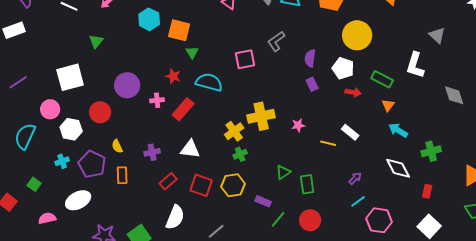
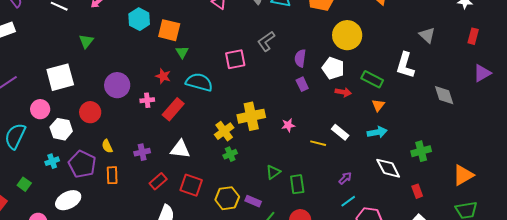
cyan arrow: (398, 130) -> (377, 132), moved, turned 138
yellow hexagon: (233, 185) -> (227, 198), moved
red rectangle: (427, 191) -> (417, 191), turned -32

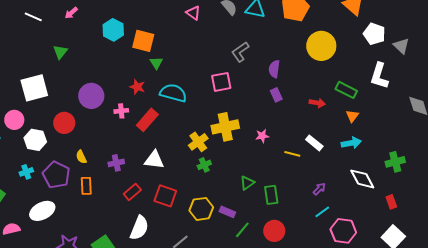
pink square: (235, 59) -> (221, 82), moved
white pentagon: (333, 68) -> (374, 34), moved

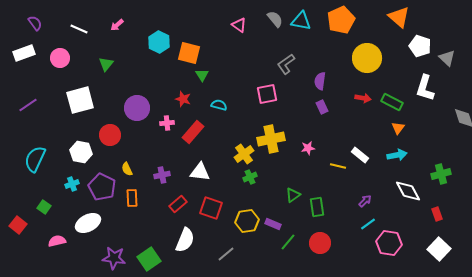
cyan semicircle: (173, 93) -> (219, 105), size x0.6
red arrow: (317, 103) -> (363, 98), moved
pink circle: (14, 120) -> (60, 58), moved

